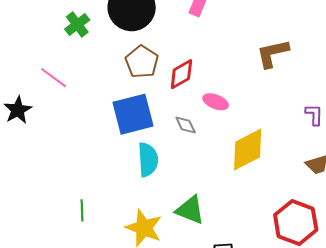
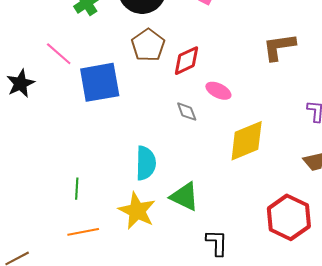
blue square: (133, 114) -> (100, 82), moved
cyan semicircle: (148, 160) -> (146, 163), moved

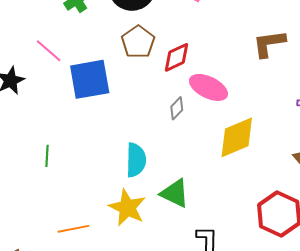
pink ellipse: (218, 91) -> (208, 87), size x1.5
gray diamond: (187, 112) -> (177, 108), turned 65
green line: (77, 189) -> (47, 156), moved

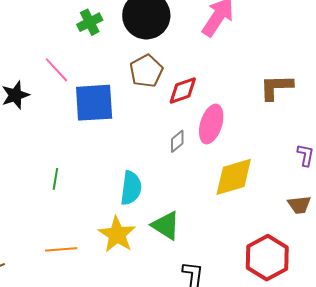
pink ellipse: (208, 87) -> (211, 124), turned 75
green line: (47, 156) -> (55, 179), moved

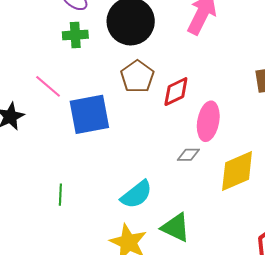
green cross: (90, 22) -> (75, 35), turned 30
gray diamond: (177, 141) -> (188, 155), moved, turned 45
cyan semicircle: (131, 188) -> (136, 195), turned 52

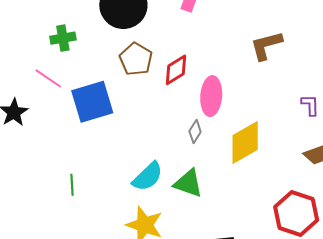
green cross: (75, 35) -> (63, 38), moved
gray diamond: (188, 155) -> (195, 132), turned -50
green triangle: (176, 228) -> (188, 183), moved

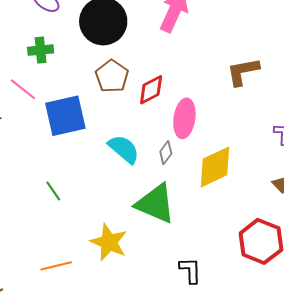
cyan semicircle: (148, 177) -> (124, 149), moved, turned -100
green triangle: (188, 183) -> (155, 204), size x1.4
green line: (72, 185) -> (53, 191), moved, turned -35

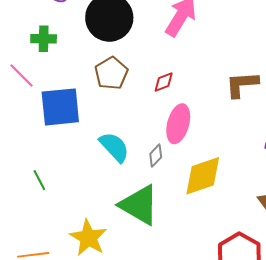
red diamond: (151, 90) -> (164, 82), moved, size x0.7

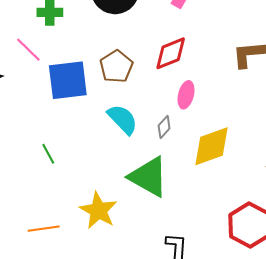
brown pentagon: (111, 73) -> (116, 67), moved
red diamond: (164, 82) -> (171, 53), size x1.6
pink ellipse: (178, 124) -> (186, 95), size x0.7

